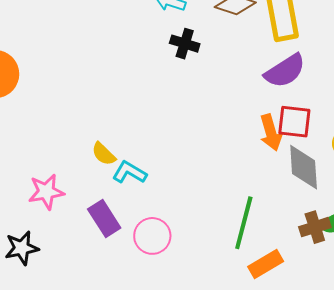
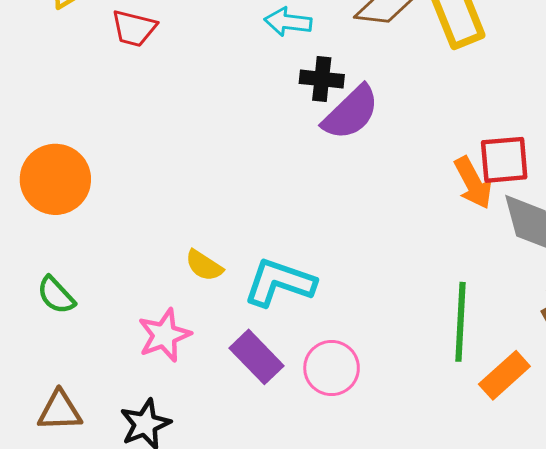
purple semicircle: (285, 71) -> (351, 113), moved
yellow semicircle: (104, 154) -> (204, 265), moved
cyan L-shape: (129, 172) -> (280, 283), size x1.4

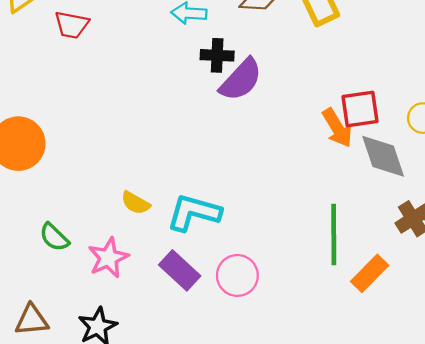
green semicircle: (56, 295) -> (54, 237), moved

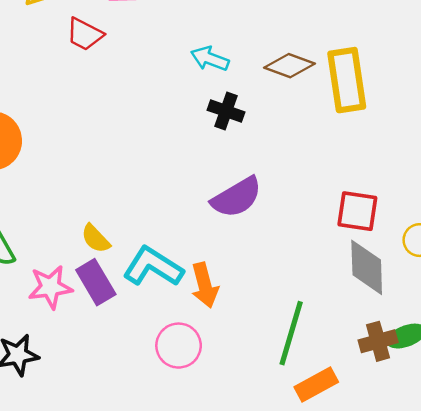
purple semicircle: (241, 80) -> (237, 197), moved
orange arrow: (337, 128) -> (205, 285), moved
purple rectangle: (180, 270) -> (96, 282), moved

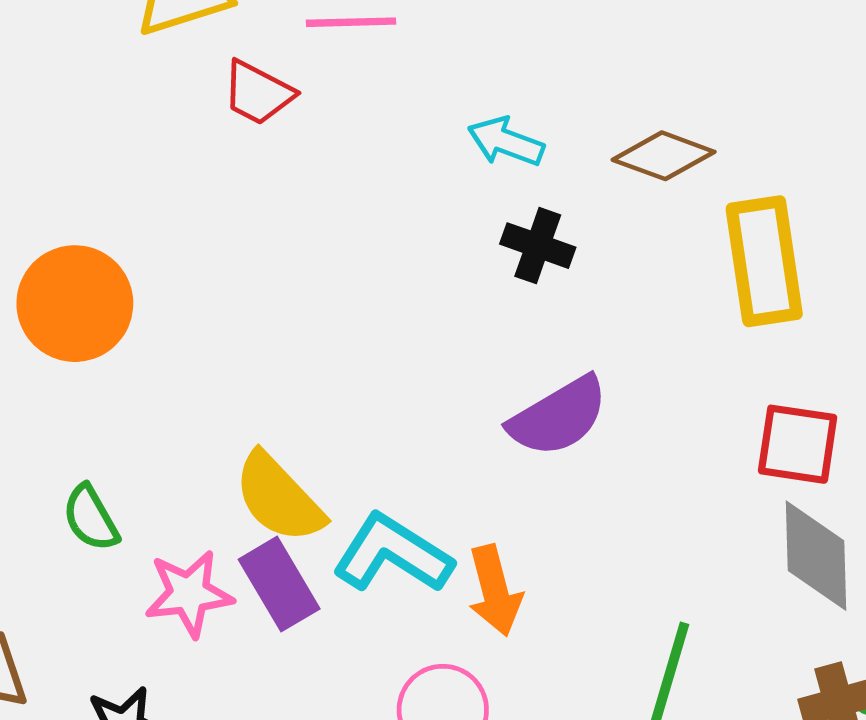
yellow rectangle: (347, 80) -> (764, 261), moved
yellow semicircle: (96, 239) -> (279, 498), size x1.6

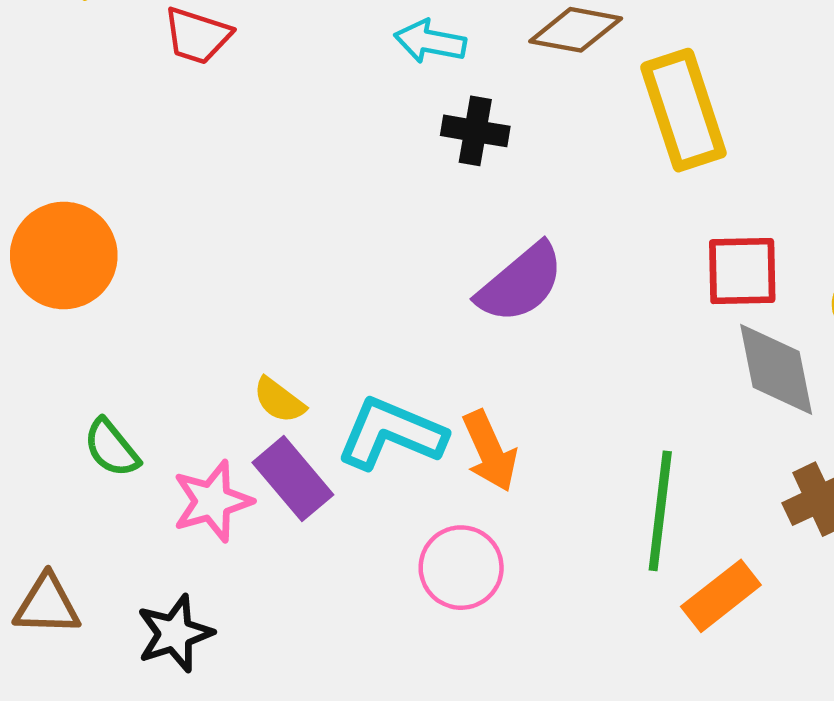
yellow semicircle: (279, 498) -> (279, 400), size x0.6

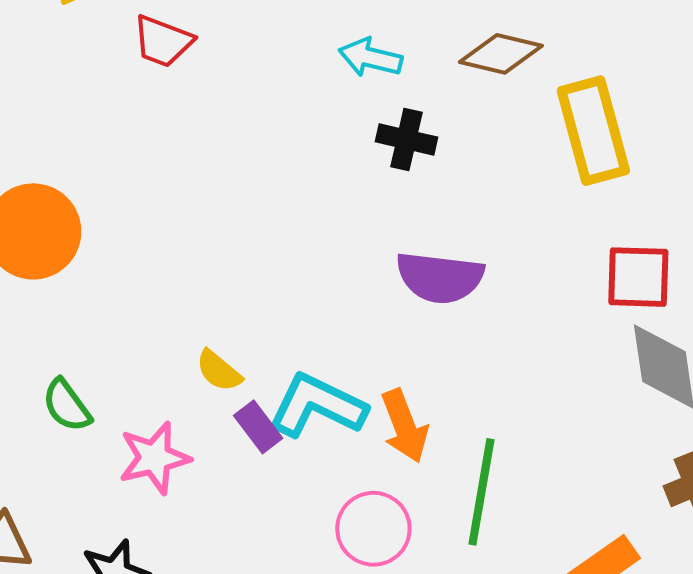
purple semicircle: (521, 283) -> (440, 277), turned 44
purple rectangle: (293, 479) -> (258, 427), moved, size x0.7
green line: (660, 511) -> (481, 492), moved

